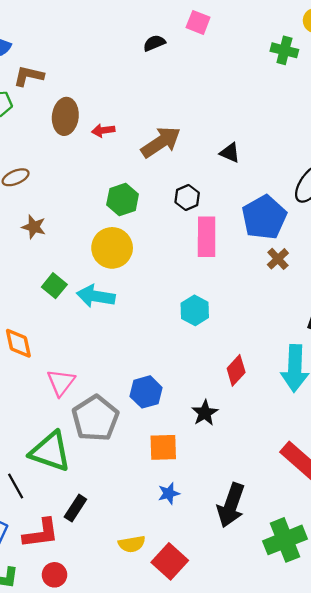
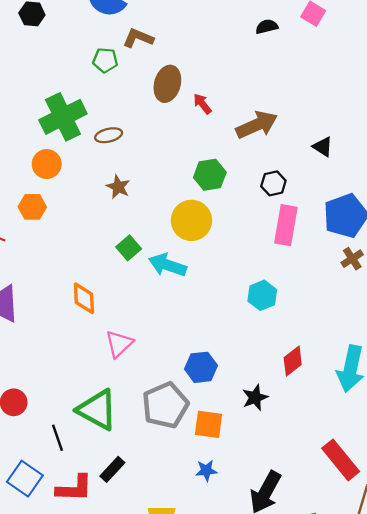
red arrow: (103, 130) -> (202, 104), turned 50
gray pentagon: (95, 418) -> (165, 405), moved

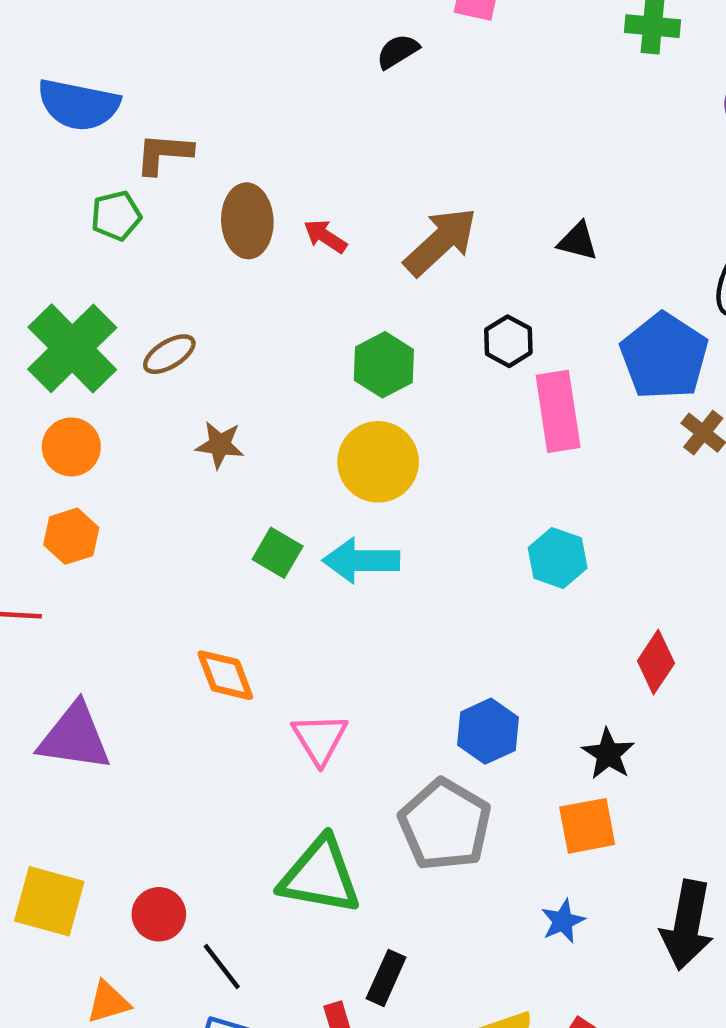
orange square: (209, 424) -> (587, 826), moved
black line: (57, 438) -> (222, 966), moved

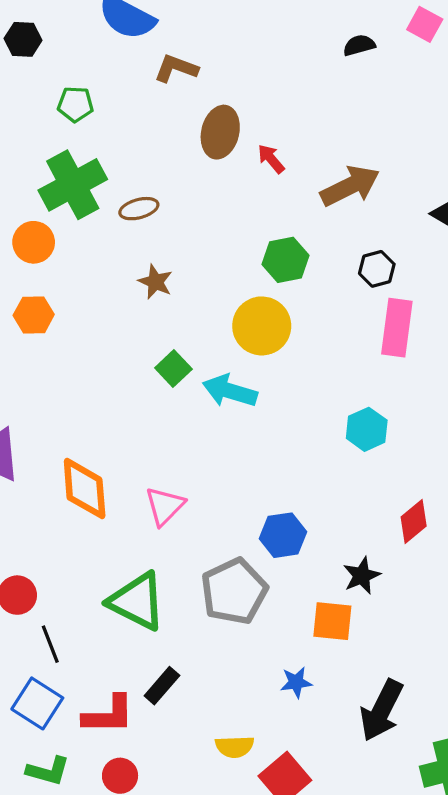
green pentagon: (116, 216) -> (75, 104), moved
orange circle: (71, 447) -> (34, 242), moved
orange diamond: (225, 675) -> (85, 489), moved, size x1.4

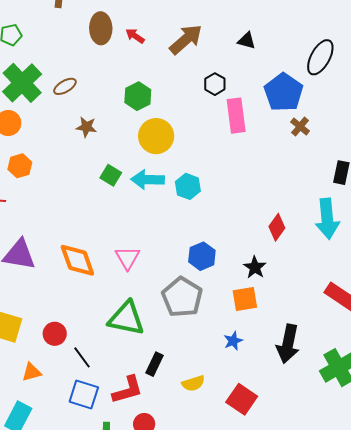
green hexagon: (286, 260) -> (138, 96), moved
cyan hexagon: (367, 429) -> (188, 186), moved
yellow semicircle: (235, 747) -> (193, 383), moved

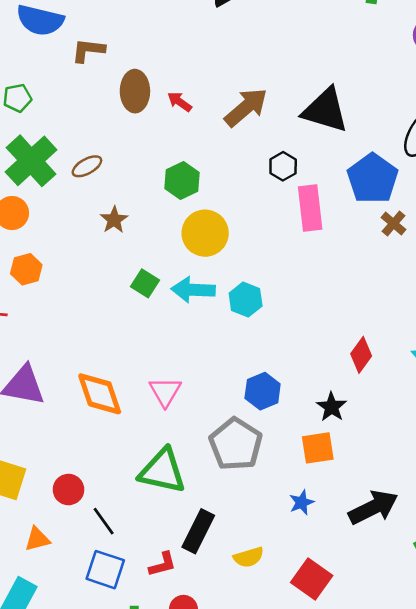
black triangle: (247, 41) -> (325, 110), size x2.0
brown star: (86, 127) -> (114, 220), turned 30
black arrow: (288, 344) -> (373, 507), turned -129
black rectangle: (154, 364) -> (198, 531), size x1.4
red L-shape: (128, 390) -> (163, 564), size x0.7

